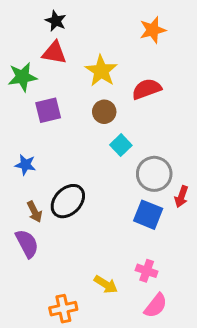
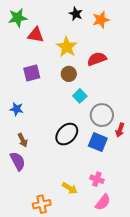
black star: (56, 21) -> (76, 14), moved
green star: (22, 77) -> (18, 18), moved
black ellipse: (68, 201) -> (67, 134), moved

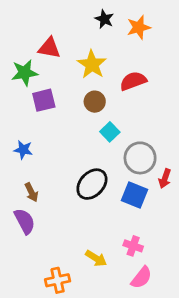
green star: (18, 18) -> (25, 73), moved

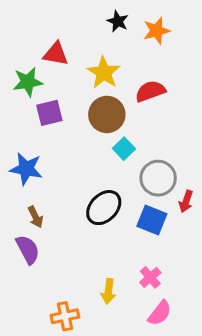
brown circle: (95, 102) -> (107, 114), size x1.5
blue star: (23, 150) -> (26, 169), size x1.5
pink cross: (133, 246) -> (150, 277), turned 30
yellow arrow: (96, 258) -> (108, 291), turned 65

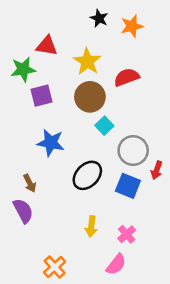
blue star: (26, 169) -> (51, 143), moved
yellow arrow: (108, 291) -> (91, 226), moved
pink semicircle: (160, 313) -> (116, 264), moved
orange cross: (65, 316) -> (55, 267), turned -30

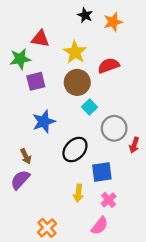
blue star: (51, 143) -> (44, 122), turned -30
blue square: (128, 186) -> (102, 172), moved, turned -30
purple semicircle: (23, 211) -> (20, 180), turned -110

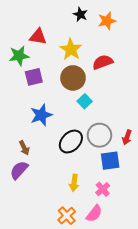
gray circle: (114, 128) -> (99, 135), moved
blue square: (102, 172) -> (110, 161), moved
orange cross: (47, 228) -> (67, 216), moved

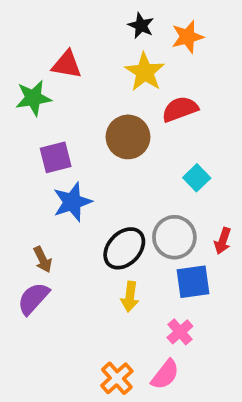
yellow star: (71, 49) -> (145, 72), moved
purple square: (34, 77) -> (56, 157), moved
cyan square: (85, 101) -> (197, 178), moved
yellow arrow: (74, 183) -> (130, 297), moved

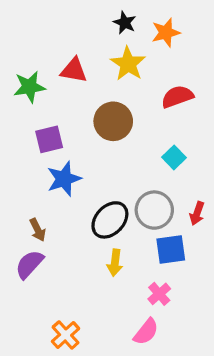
red triangle: (67, 65) -> (74, 70), moved
red semicircle: (180, 109) -> (177, 97), moved
orange cross: (117, 378) -> (66, 335), moved

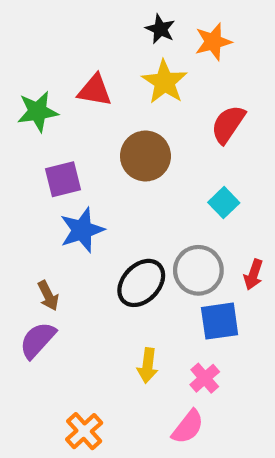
red semicircle: (177, 97) -> (228, 124), turned -36
yellow arrow: (115, 263) -> (148, 365), moved

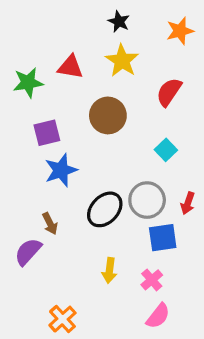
orange star: (213, 42) -> (180, 31), moved
brown arrow: (48, 296) -> (50, 224), moved
pink semicircle: (188, 427) -> (158, 316), moved

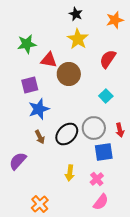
red triangle: (70, 67) -> (49, 60), moved
green star: (28, 83) -> (27, 44), moved
red arrow: (188, 203) -> (120, 130), turned -32
brown arrow: (50, 224) -> (40, 137), moved

